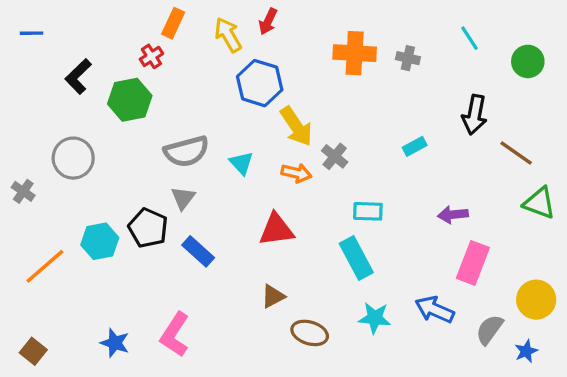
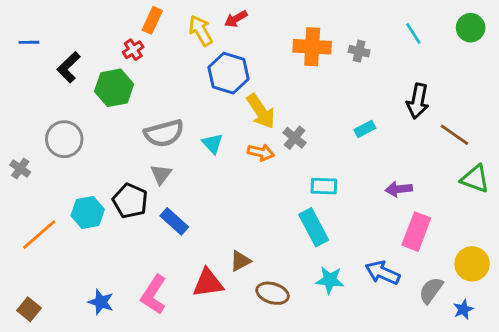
red arrow: (268, 21) -> (236, 19), turned 35
blue line: (32, 33) -> (29, 42), moved
green circle: (528, 61) -> (471, 28), moved
red triangle: (276, 230) -> (208, 283), moved

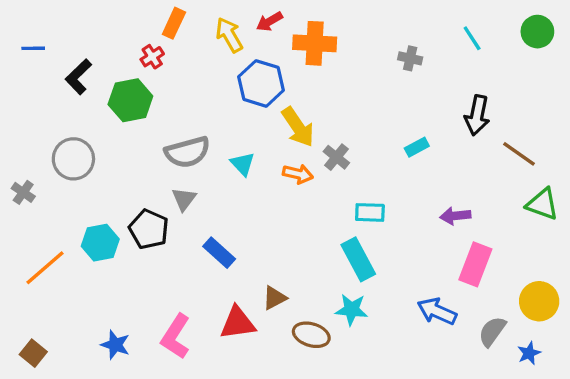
orange cross: (312, 47) -> (315, 43), moved
blue rectangle: (174, 221) -> (219, 253), moved
cyan star: (330, 280) -> (351, 310), moved

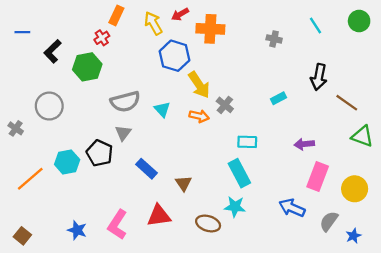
brown triangle: (274, 298) -> (183, 183), moved, turned -36
yellow circle: (539, 301) -> (355, 189), moved

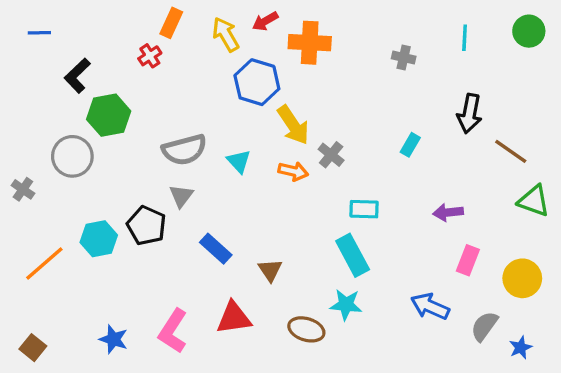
cyan line: (315, 26) -> (465, 38), turned 36
blue line: (22, 32) -> (39, 33), moved
green hexagon: (87, 67) -> (109, 115), moved
cyan rectangle: (279, 98) -> (410, 145), turned -32
pink rectangle: (318, 177) -> (468, 260), size x0.7

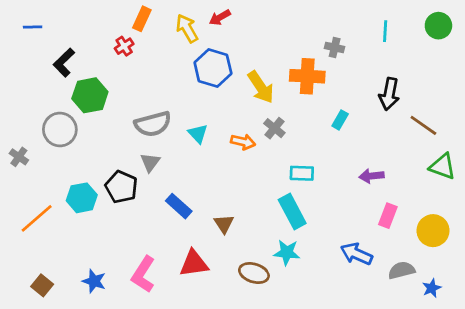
orange cross: (310, 43) -> (307, 76), moved
yellow arrow: (293, 125) -> (261, 87), moved
gray semicircle: (484, 326) -> (402, 270), turned 40
brown square: (33, 348) -> (42, 285), moved

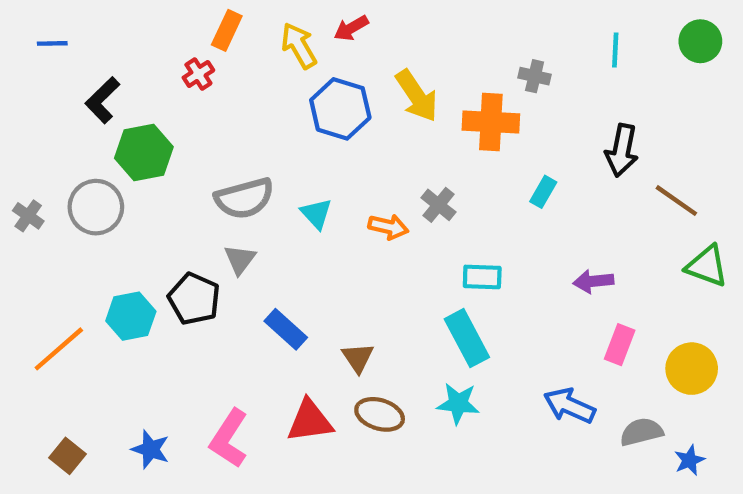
yellow arrow: (261, 87) -> (417, 96), moved
gray cross: (19, 157) -> (28, 216), moved
brown ellipse: (254, 273) -> (380, 414), moved

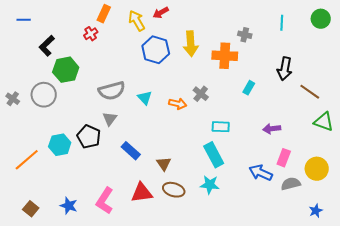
yellow arrow: (417, 96) -> (191, 44), turned 30
blue arrow: (569, 406) -> (261, 173), moved
gray semicircle: (641, 432) -> (291, 184), moved

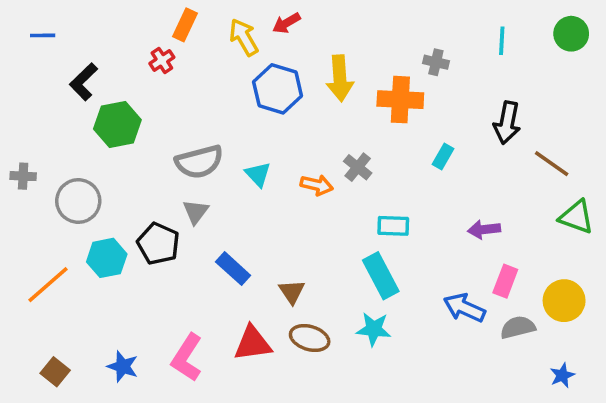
gray circle: (44, 95) -> (78, 201), moved
gray cross: (13, 99) -> (23, 176), turned -32

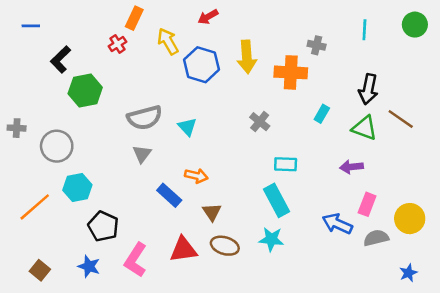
yellow arrow: (244, 37) -> (168, 41), moved
orange arrow: (317, 185) -> (196, 176), moved
green triangle: (577, 217) -> (364, 128), moved
black pentagon: (158, 244) -> (103, 226), moved

